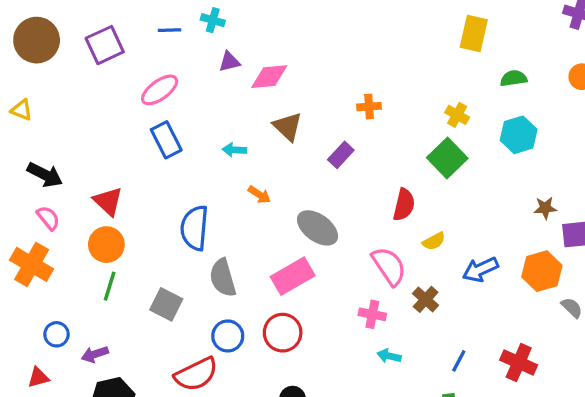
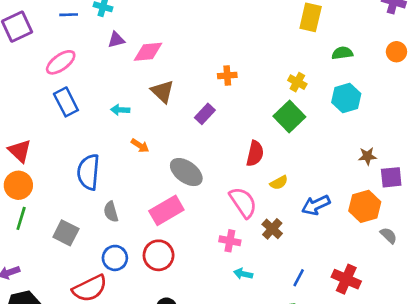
gray semicircle: (223, 278) -> (111, 212), size x0.7

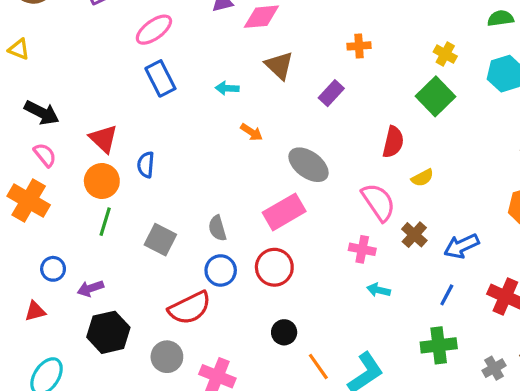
blue semicircle: (88, 172) -> (146, 165), moved, size x0.6
blue arrow: (316, 205) -> (461, 246), moved
gray semicircle: (111, 212) -> (217, 228), moved

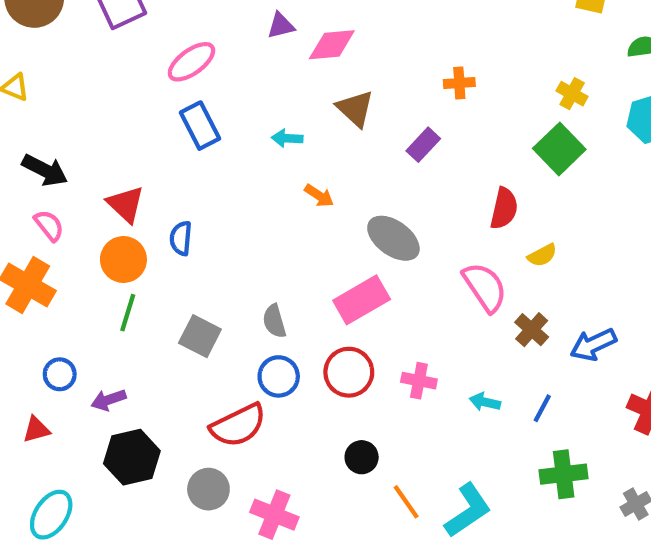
pink cross: (362, 249) -> (419, 381), moved
blue line: (447, 295) -> (542, 408), moved

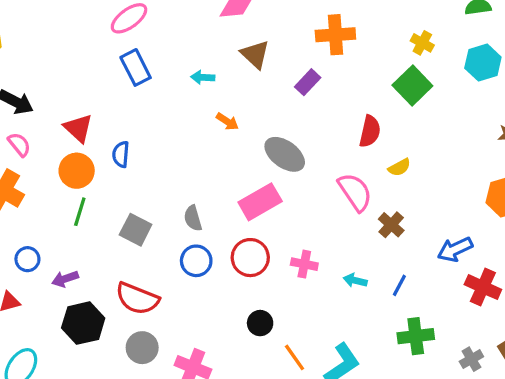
orange cross: (459, 83) -> (335, 35), size x1.6
blue arrow: (593, 345) -> (455, 249), moved
red semicircle: (238, 425) -> (137, 298), moved, turned 48

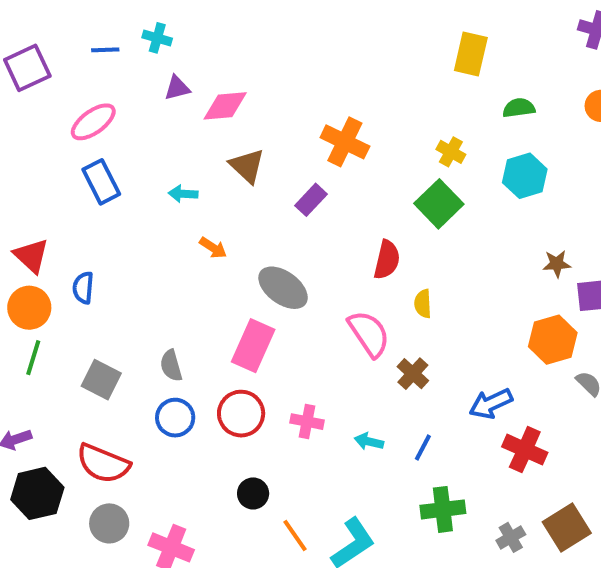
orange cross: (335, 35) -> (345, 142), turned 30
yellow semicircle: (399, 167) -> (423, 304), turned 115
pink rectangle: (260, 202) -> (253, 346), turned -36

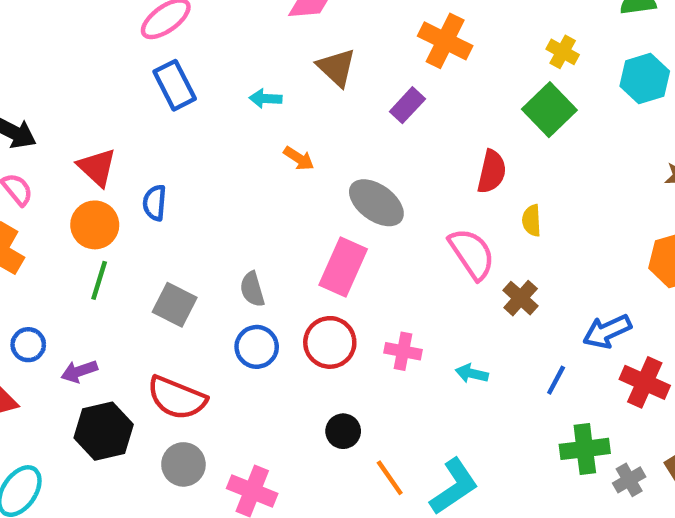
blue line: (423, 448) -> (556, 380), moved
green cross: (443, 509) -> (585, 449), moved

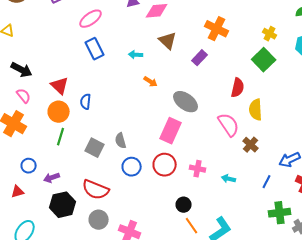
yellow semicircle: (532, 220) -> (256, 110), size x1.5
gray semicircle: (252, 289) -> (121, 141), moved
black circle: (343, 431) -> (184, 205), moved

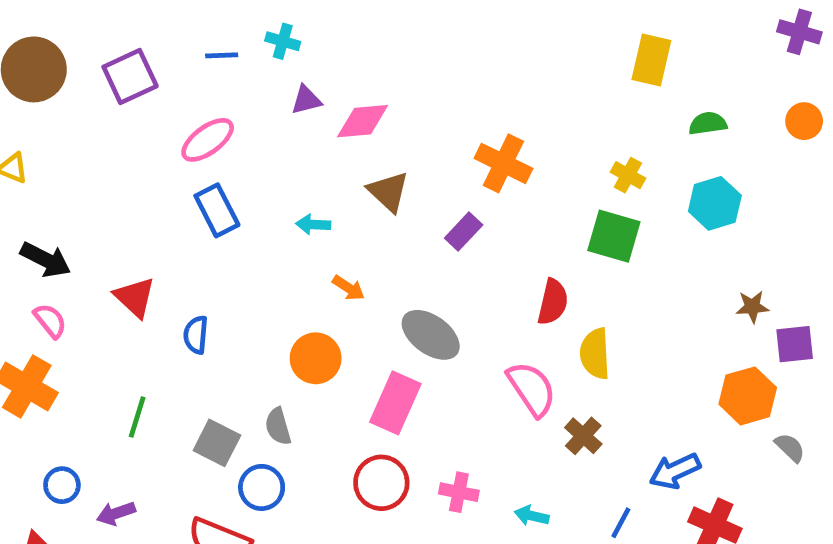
green square: (264, 60) -> (614, 236), turned -30
orange circle: (59, 112) -> (316, 358), moved
blue circle: (132, 167) -> (262, 487), moved

